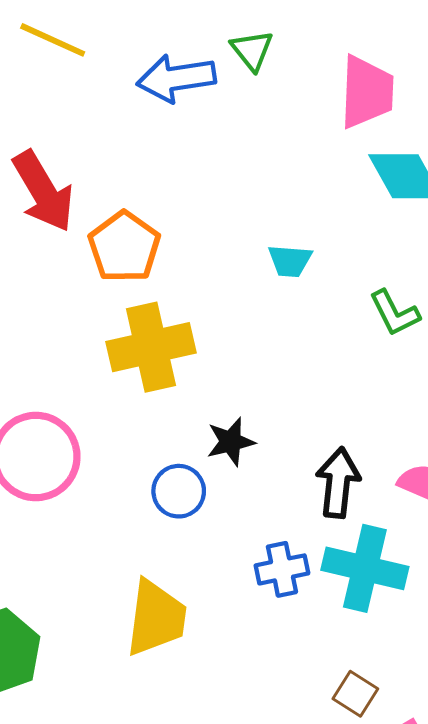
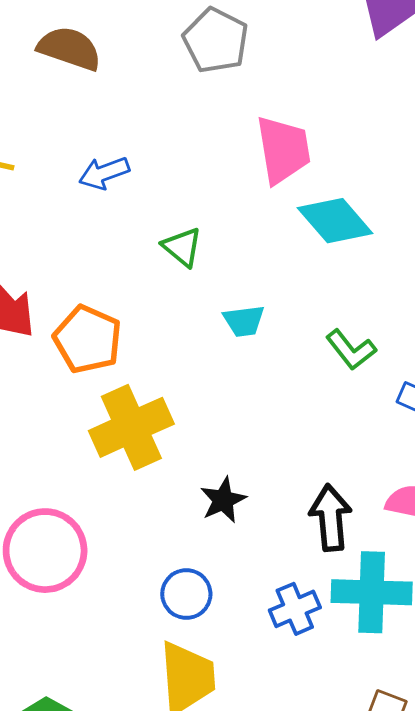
green triangle: (252, 50) -> (182, 247), moved
blue arrow: (176, 78) -> (104, 173), size x0.7
blue circle: (179, 491) -> (186, 594), moved

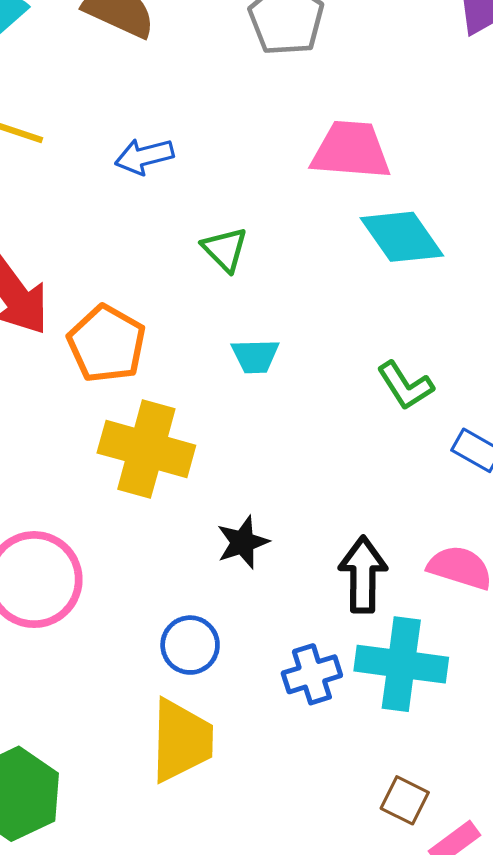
pink trapezoid: (283, 150) -> (351, 150), turned -82
cyan trapezoid: (244, 321) -> (255, 356), moved
yellow cross: (131, 427) -> (146, 449), turned 34

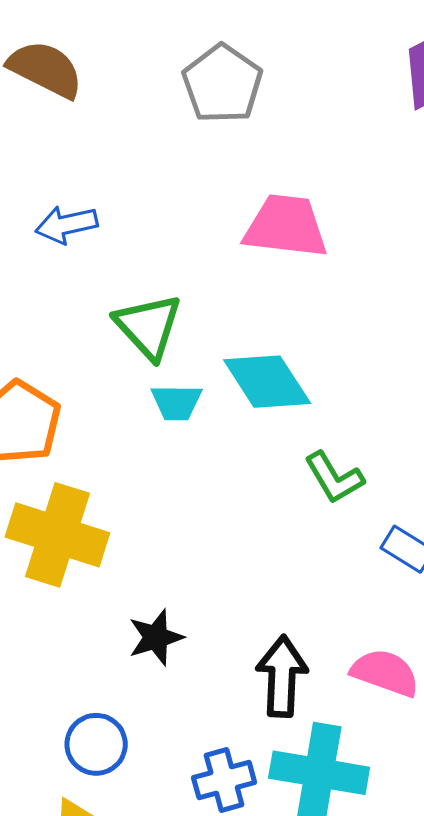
cyan diamond: (402, 237) -> (267, 382), moved
green triangle: (225, 249) -> (148, 326), size x1.4
cyan trapezoid: (255, 356) -> (176, 402), moved

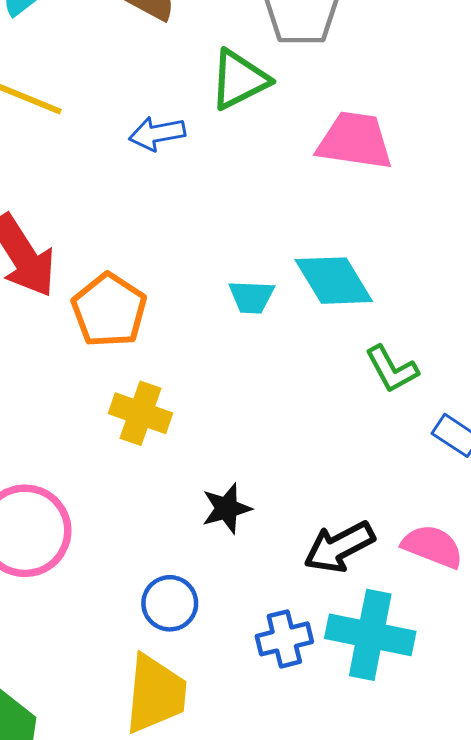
green triangle: (148, 326) -> (239, 80), moved, turned 44
yellow cross: (57, 535) -> (140, 413), size x0.7
black arrow: (282, 676) -> (339, 547), turned -122

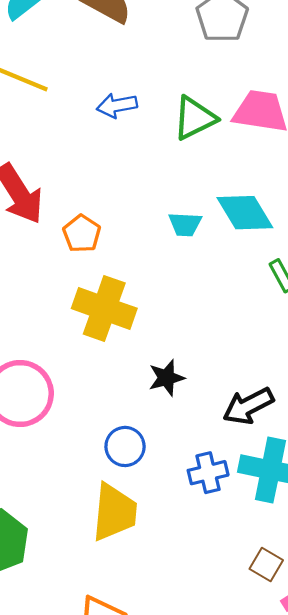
green triangle: (239, 80) -> (194, 118), moved
orange pentagon: (109, 310) -> (82, 234), size x0.7
yellow cross: (140, 413) -> (104, 308), size x1.4

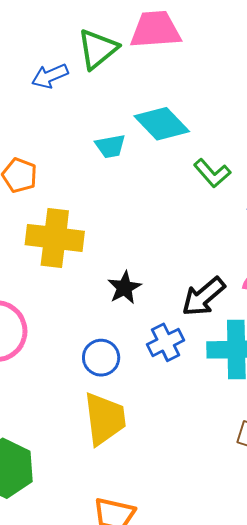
blue arrow: (117, 105) -> (50, 76), moved
blue cross: (208, 473) -> (166, 342), moved

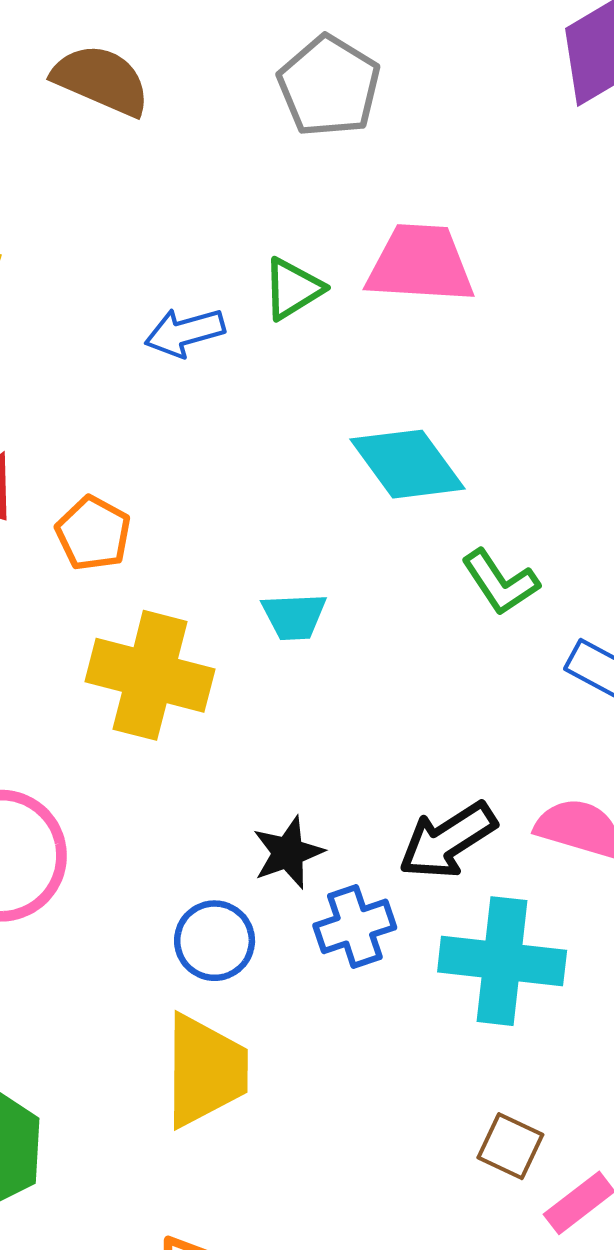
green triangle: (98, 49) -> (293, 289), size x0.7
cyan trapezoid: (110, 146) -> (294, 616), moved
black star: (124, 288) -> (288, 853), moved

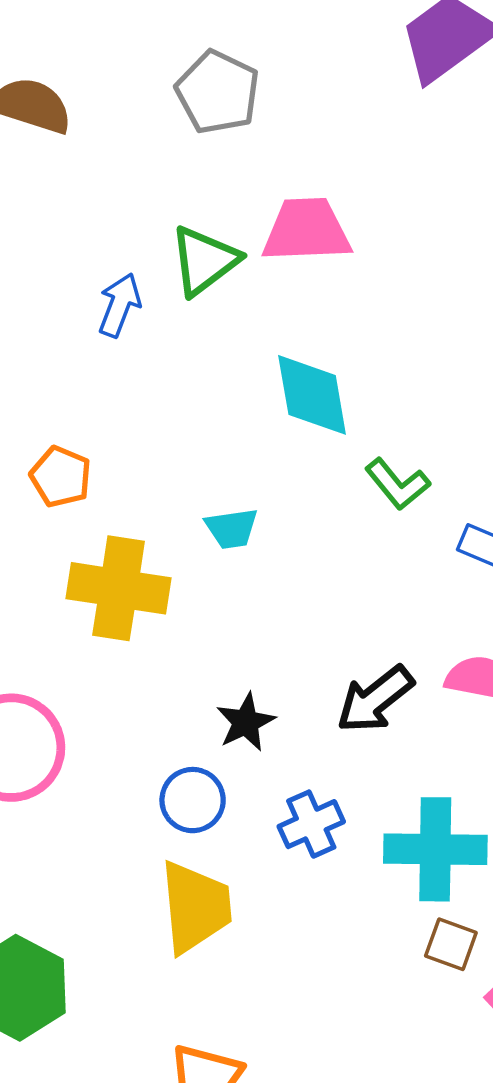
green triangle: (293, 289) -> (204, 261), size x1.4
blue arrow: (185, 332) -> (119, 305), turned 132
cyan diamond: (407, 464) -> (312, 395), turned 32
blue cross: (355, 926) -> (311, 824), moved
cyan cross: (502, 961) -> (435, 849), moved

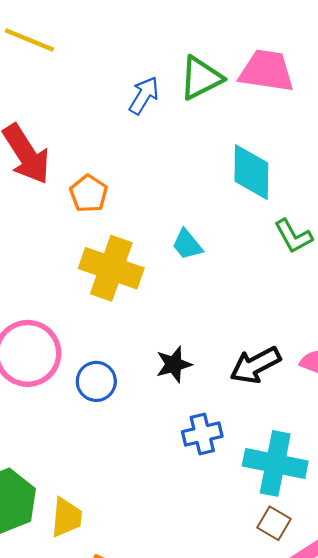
cyan trapezoid: (232, 528) -> (187, 245), turned 48
blue circle: (193, 800) -> (96, 381), moved
yellow trapezoid: (195, 907) -> (66, 517), moved, size x0.7

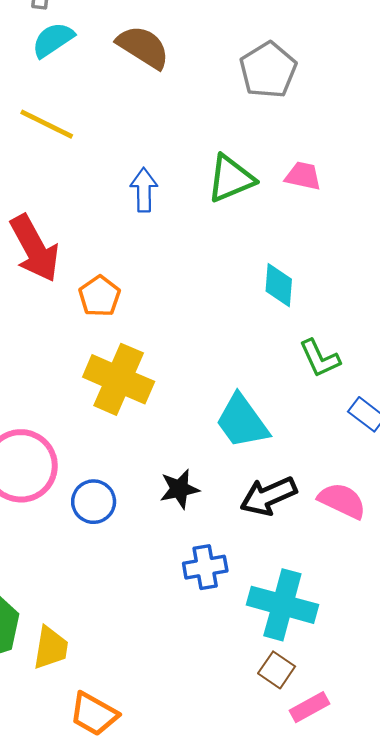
pink trapezoid: (267, 71) -> (303, 176), size x0.6
blue arrow: (144, 95) -> (144, 190), moved, turned -36
cyan diamond: (251, 172) -> (279, 285), size x0.7
cyan trapezoid: (187, 245) -> (242, 421), moved, size x1.6

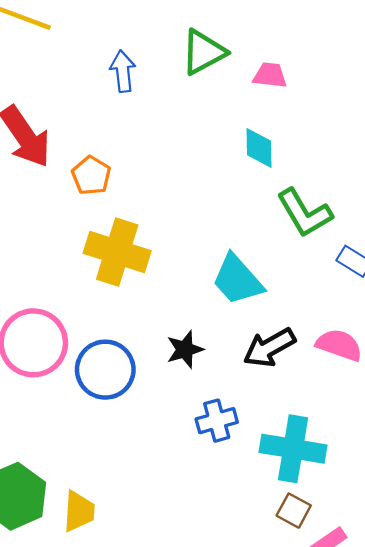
pink trapezoid: (303, 176) -> (270, 75), moved
green L-shape: (320, 358) -> (304, 213), size x1.4
blue circle: (94, 502) -> (105, 370), size x1.4

